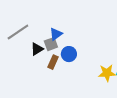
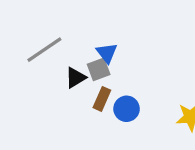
blue triangle: (56, 34) -> (107, 53), turned -32
blue circle: (69, 54) -> (127, 109), moved

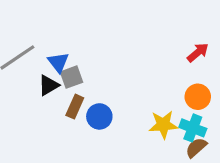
blue triangle: (107, 53) -> (58, 62), moved

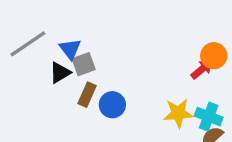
red arrow: (198, 52) -> (202, 69), moved
orange circle: (198, 97) -> (214, 56), moved

